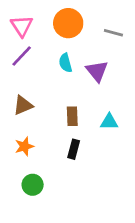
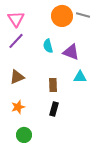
orange circle: (68, 23) -> (62, 16), moved
gray line: (113, 33) -> (83, 15), moved
purple triangle: (97, 71) -> (71, 52), turned -30
cyan triangle: (109, 122) -> (80, 77), moved

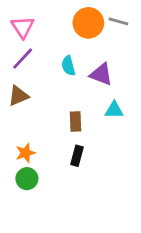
brown triangle: (17, 77) -> (18, 96), moved
green circle: (24, 135) -> (27, 179), moved

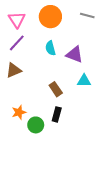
orange circle: (88, 23) -> (50, 17), moved
brown rectangle: (76, 121) -> (56, 89), turned -32
green circle: (27, 179) -> (36, 125), moved

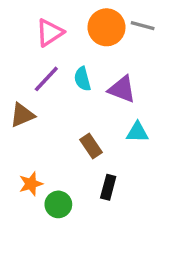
orange circle: (50, 17) -> (106, 27), moved
pink triangle: (17, 20) -> (50, 32), moved, turned 30
purple line: (17, 43) -> (46, 79), moved
black rectangle: (57, 114) -> (108, 187), moved

